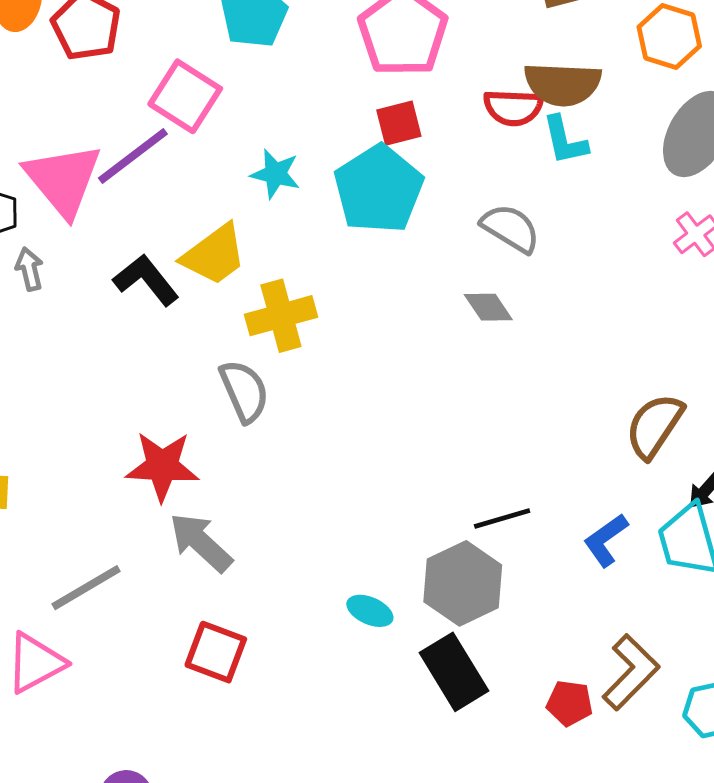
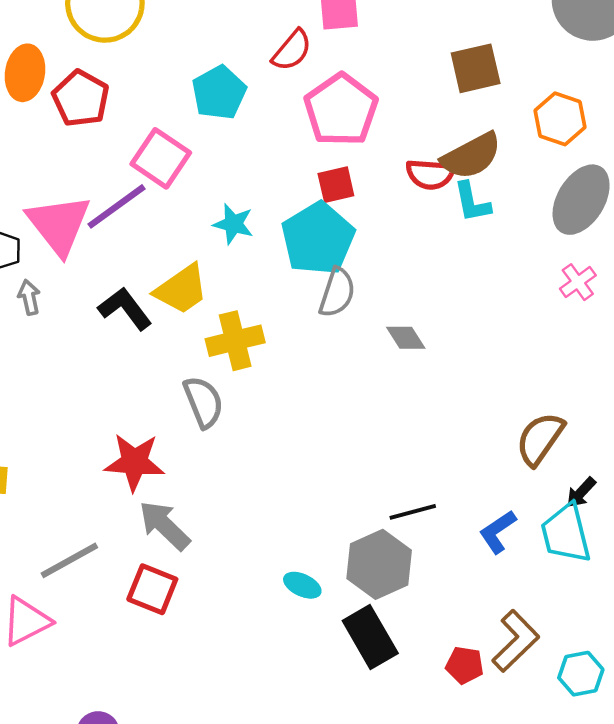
brown semicircle: (563, 84) -> (471, 156), turned -32
gray semicircle: (511, 228) -> (337, 292), moved, turned 75
red square: (216, 652) -> (152, 589), moved

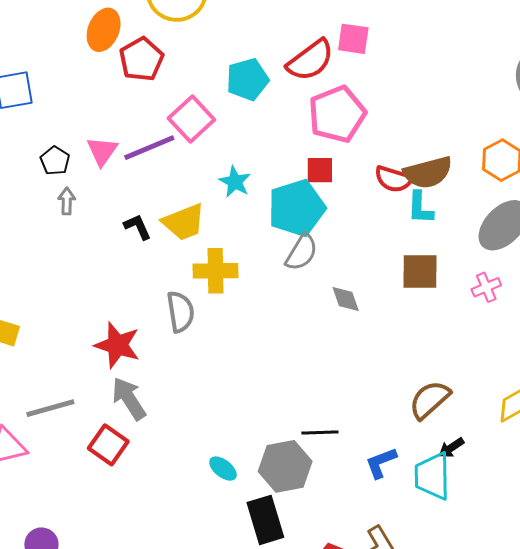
red semicircle: (292, 50) -> (310, 60), size x1.4
brown square: (476, 68) -> (420, 272), moved
pink triangle: (59, 225) -> (102, 151), size x0.6
black L-shape: (125, 309) -> (138, 227), size x0.7

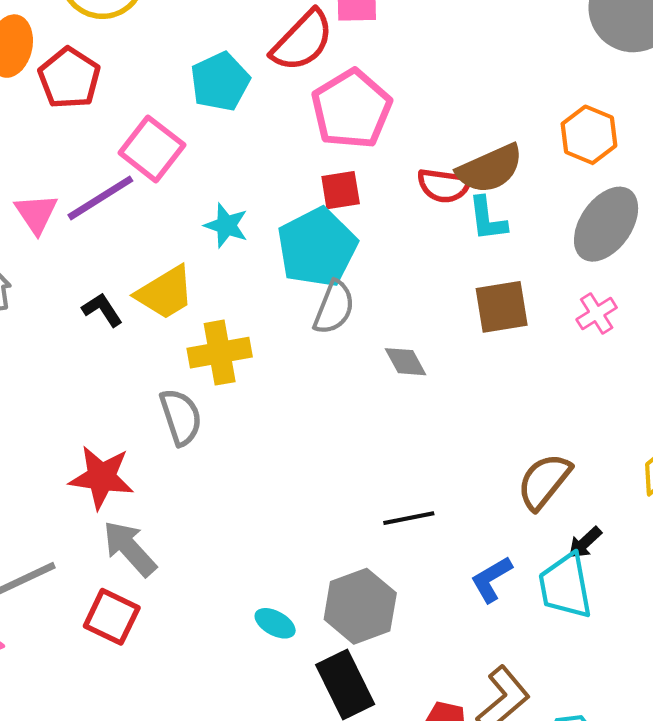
black line: (320, 433) -> (409, 518), moved

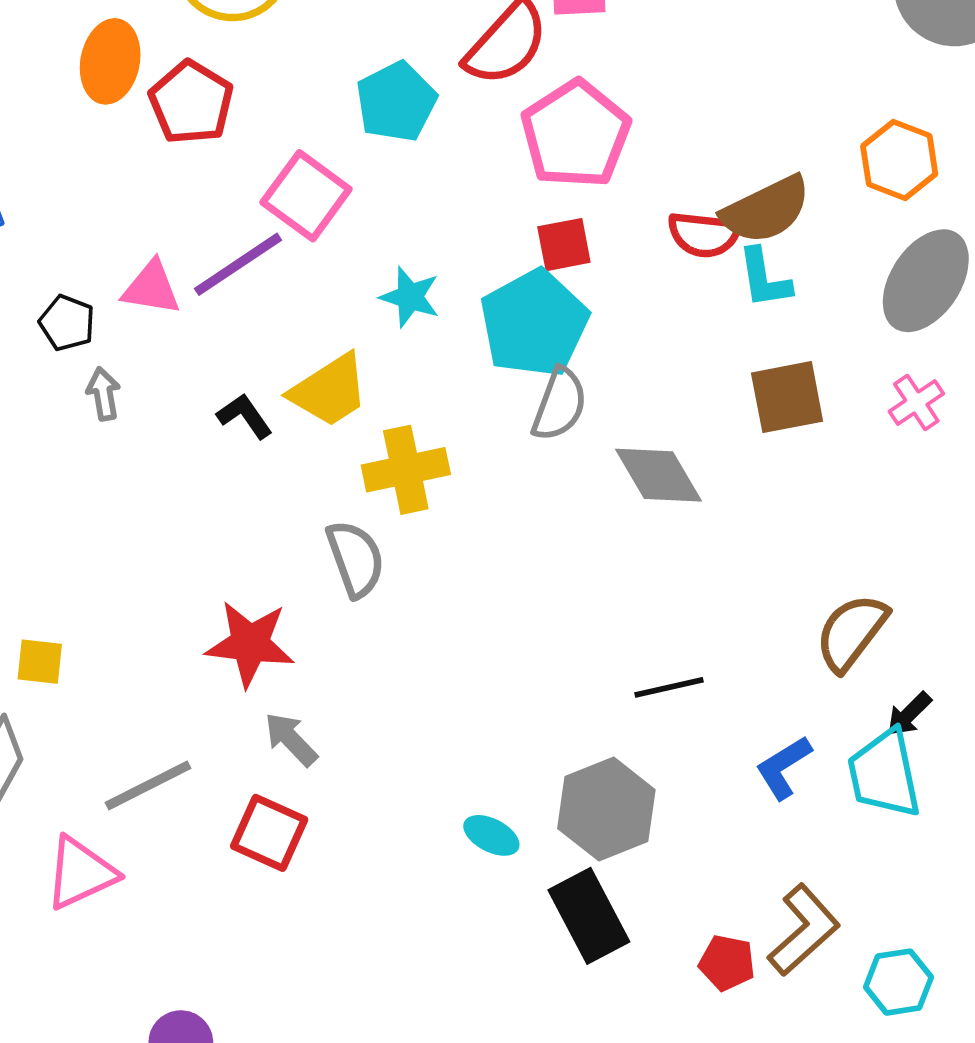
pink triangle: (36, 214) -> (151, 288), turned -45
gray diamond: (405, 362) -> (659, 475), size x1.5
gray arrow: (130, 548) -> (291, 739), size x0.7

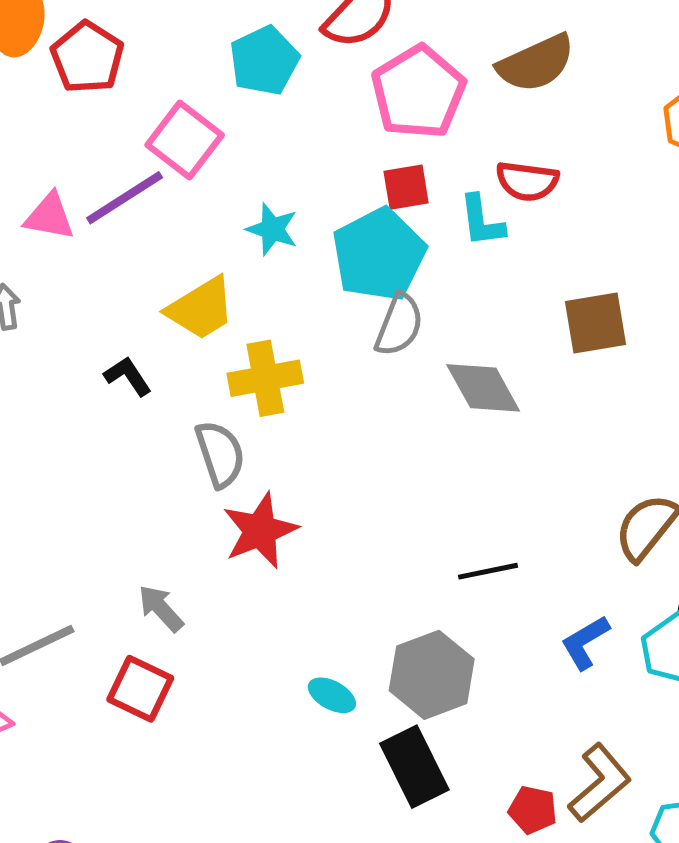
brown semicircle: (766, 210) -> (536, 63), moved
cyan L-shape: (764, 278) -> (482, 221), moved
black L-shape: (245, 416) -> (128, 376), moved
red star: (250, 644) -> (260, 531), moved, turned -30

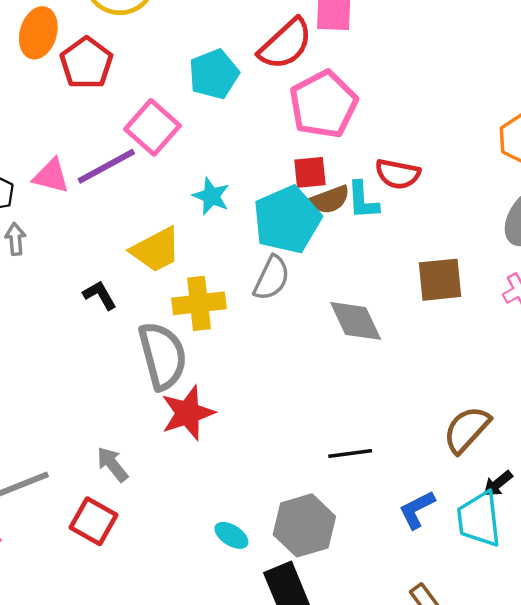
brown semicircle: (536, 63) -> (330, 200), moved, size x0.7
gray semicircle: (399, 325) -> (272, 278), moved
gray semicircle: (220, 454) -> (163, 356), size x1.4

